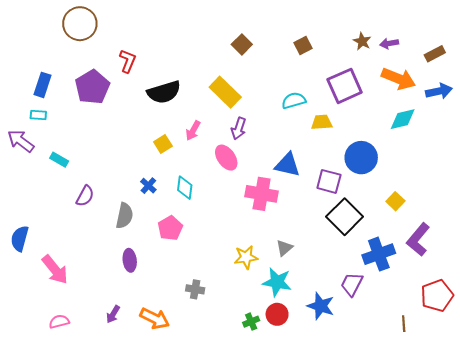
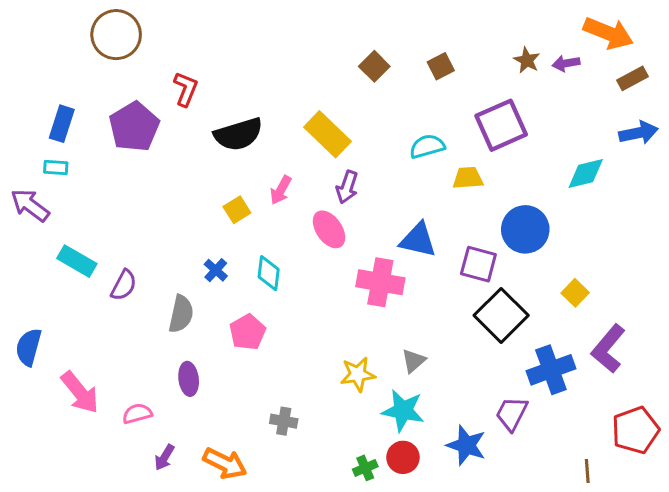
brown square: (242, 44) -> (374, 66), moved
orange arrow: (399, 79) -> (608, 33), moved
cyan rectangle: (59, 160) -> (77, 261), moved, size x1.4
pink semicircle: (59, 322) -> (137, 414), moved

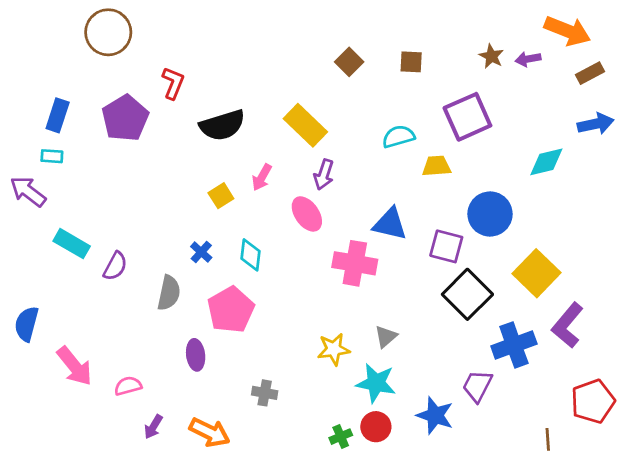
brown square: (441, 66) -> (411, 62), turned 30
yellow square: (575, 293) -> (536, 273), size x1.8
pink pentagon: (247, 332) -> (231, 310), size x1.4
purple ellipse: (189, 379) -> (196, 355), moved

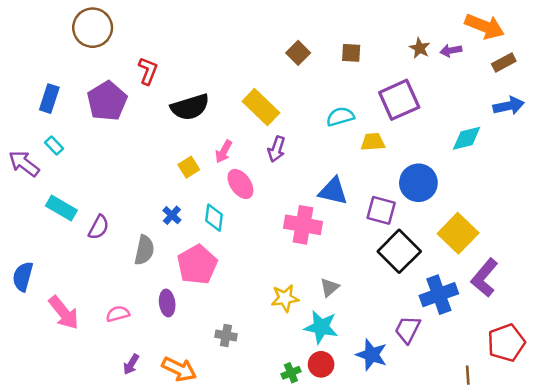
cyan rectangle: (52, 156) -> (54, 145), moved, turned 42
pink ellipse: (307, 214) -> (240, 184), moved
pink semicircle: (128, 386) -> (118, 314), moved

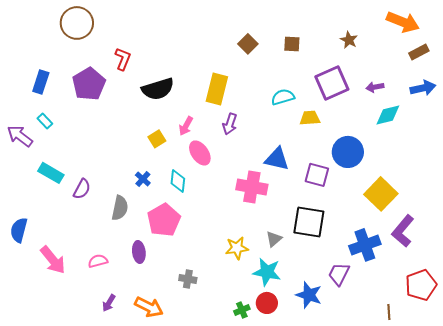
purple arrow: (451, 50) -> (375, 87), moved
yellow rectangle: (261, 107) -> (217, 89), turned 60
black square: (399, 251) -> (309, 222), moved, turned -36

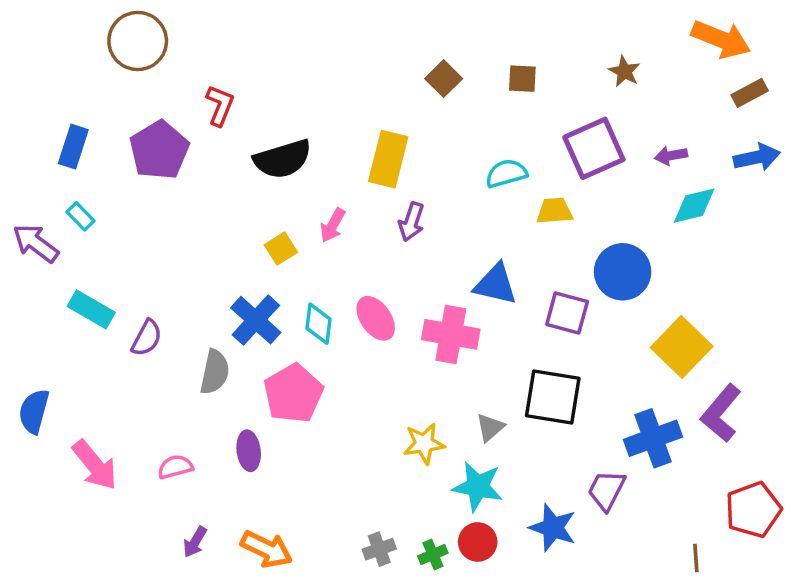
pink ellipse: (200, 153) -> (376, 318), moved
blue cross: (143, 179) -> (256, 320), size x1.8
gray cross: (188, 279) -> (379, 549), moved, turned -30

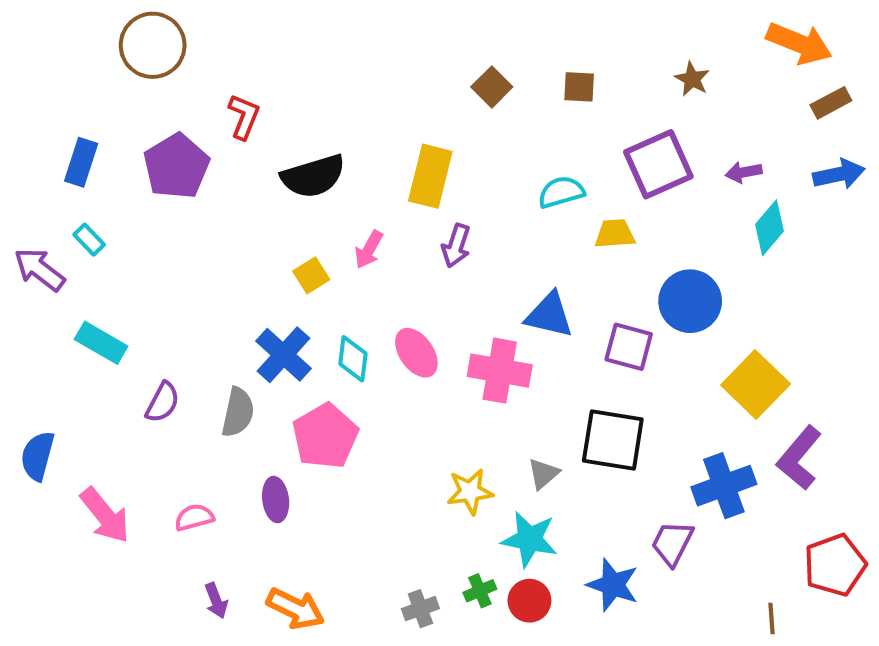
cyan diamond: (694, 206) -> (769, 228), turned -36
purple semicircle: (147, 338) -> (163, 402), moved
purple arrow: (195, 542) -> (216, 601), turned -52
green cross: (433, 554) -> (480, 591), moved

